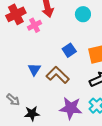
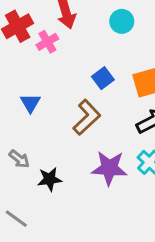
blue triangle: (34, 69) -> (30, 103), moved
brown L-shape: (58, 75) -> (87, 117), turned 95

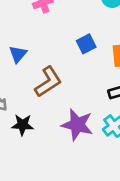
brown L-shape: (87, 117) -> (48, 82), moved

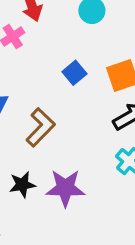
purple star: (77, 125) -> (65, 188), moved

